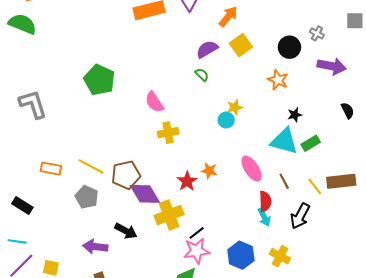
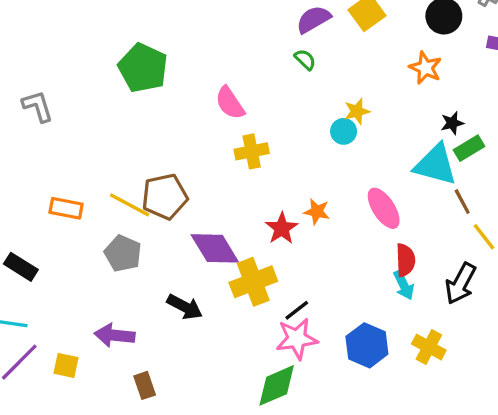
gray L-shape: (33, 104) -> (38, 106), size x0.7
green rectangle: (311, 143) -> (469, 148), moved
brown pentagon: (126, 175) -> (165, 197), moved
brown line: (284, 181) -> (462, 202), moved
purple arrow: (95, 247) -> (115, 335), moved

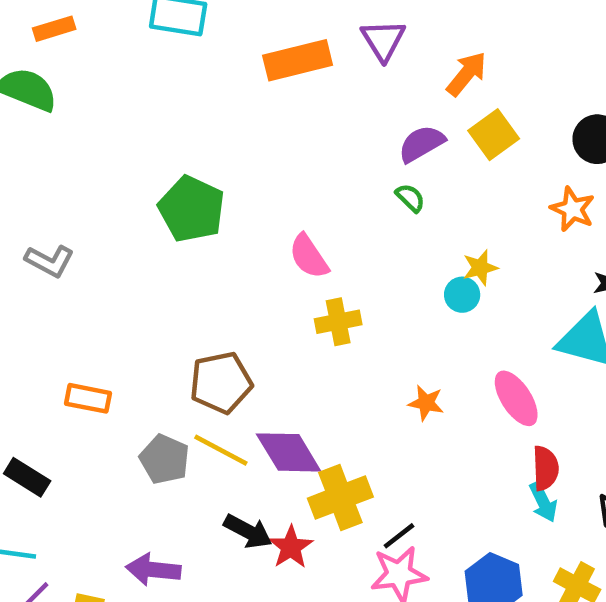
gray L-shape: (38, 106) -> (50, 261), turned 135
yellow line: (130, 205) -> (221, 450), moved
red star: (282, 228) -> (291, 547), moved

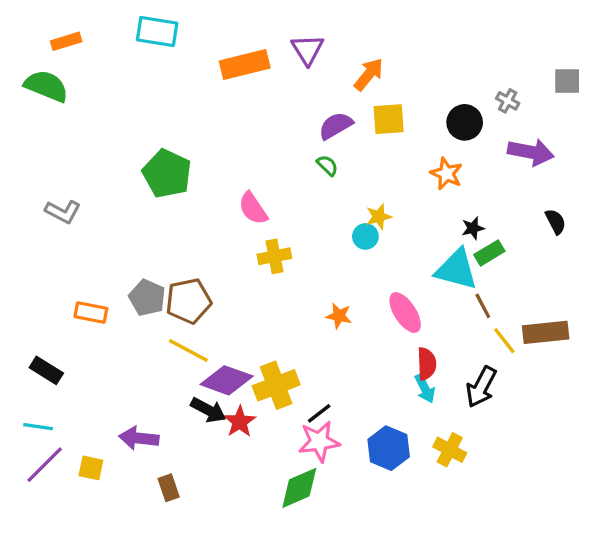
yellow square: (494, 135) -> (389, 119), turned 32
purple diamond: (289, 452) -> (227, 380), moved, turned -39
gray pentagon: (165, 459) -> (147, 298), moved

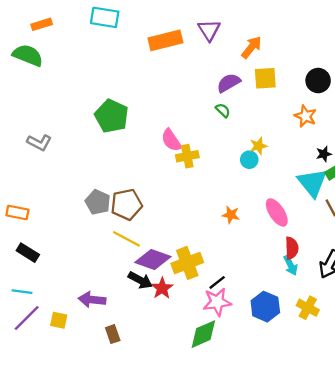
yellow cross: (274, 256) -> (187, 156), moved
cyan triangle: (456, 270) -> (312, 183), turned 36
orange rectangle: (91, 313) -> (17, 212), moved

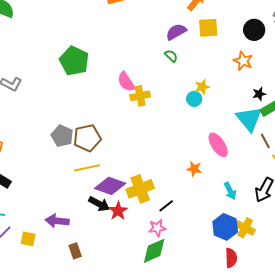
orange star: (231, 215) -> (194, 169), moved
yellow line: (126, 239) -> (87, 168), turned -40
red semicircle: (292, 248) -> (231, 258), moved
pink star: (217, 302) -> (157, 228), moved, size x0.7
blue hexagon: (265, 307) -> (225, 227), moved

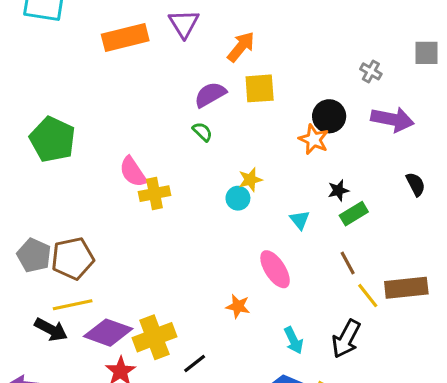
black circle: (254, 30) -> (329, 116), moved
cyan triangle: (249, 119) -> (300, 220), moved, size x0.5
black arrow: (99, 204) -> (51, 330), moved

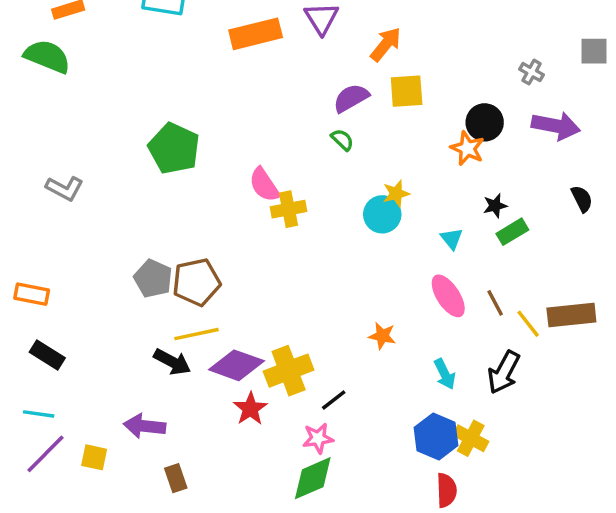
cyan circle: (238, 198) -> (382, 214), size x1.4
brown line: (348, 263) -> (495, 303), moved
pink ellipse: (275, 269) -> (448, 296), moved

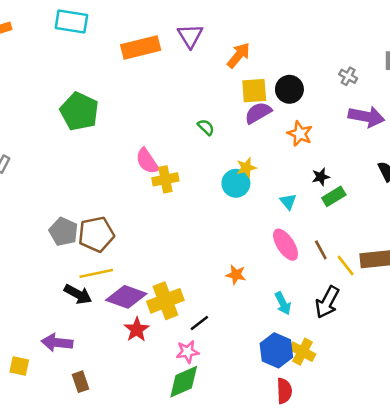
purple semicircle: (351, 98) -> (258, 113), moved
black circle: (485, 122) -> (289, 89), moved
green pentagon: (174, 148) -> (79, 111), moved

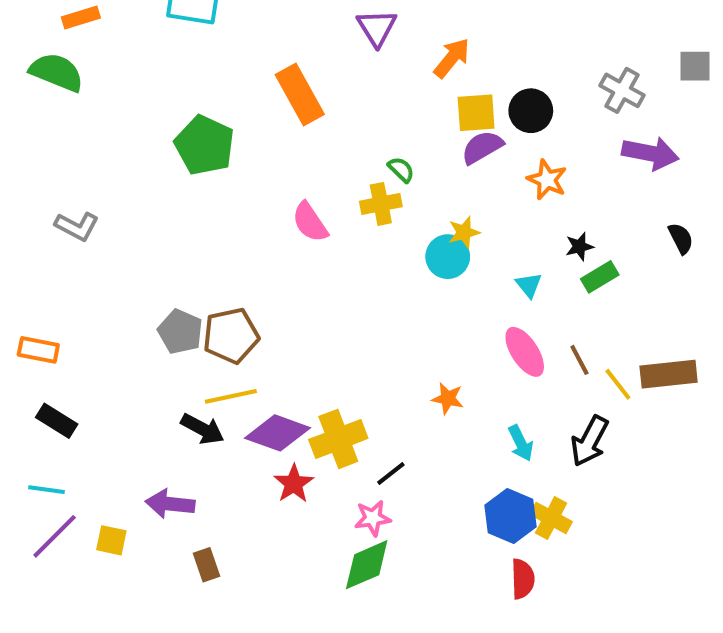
orange rectangle: (141, 48) -> (300, 95), moved, turned 75
gray cross: (348, 76) -> (622, 90), size x1.5
yellow cross: (165, 179) -> (381, 204), moved

